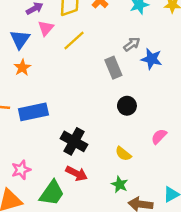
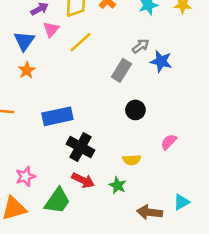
gray rectangle: (113, 68) -> (121, 70), turned 55
blue rectangle: (33, 112) -> (57, 116), moved
yellow semicircle: (123, 154) -> (132, 160), turned -42
green star: (120, 184) -> (118, 185), moved

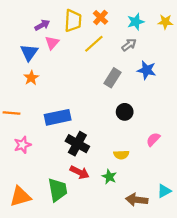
yellow line: (80, 42) -> (94, 44), moved
gray arrow: (141, 46) -> (129, 45), moved
pink star: (25, 176) -> (22, 145), moved
green trapezoid: (57, 201) -> (58, 190), turned -45

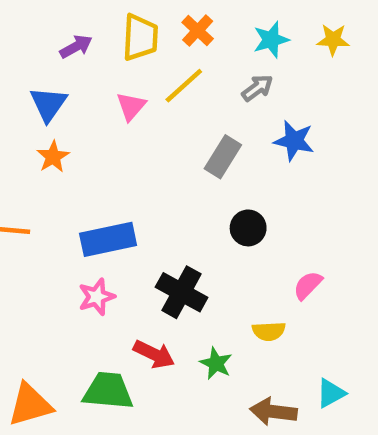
pink triangle: (52, 43) -> (131, 106), moved
black cross: (77, 144) -> (182, 292), moved
pink star: (22, 145) -> (97, 297), moved
yellow semicircle: (121, 155) -> (269, 331), moved
green trapezoid: (58, 190) -> (108, 391), turned -75

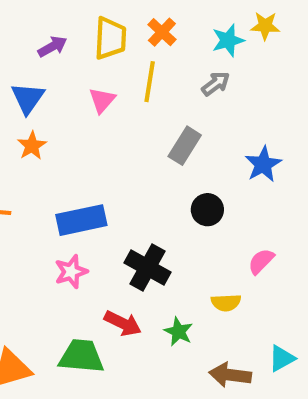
yellow star: (333, 40) -> (265, 26), moved
yellow line: (184, 86) -> (150, 82), turned -39
blue star: (294, 141) -> (263, 164), moved, turned 30

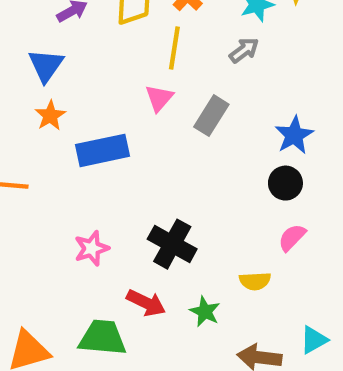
pink triangle: (102, 100) -> (159, 98), moved
black circle: (207, 210) -> (285, 183), moved
blue rectangle: (81, 220) -> (103, 150), moved

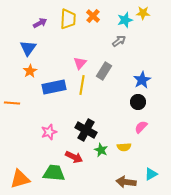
yellow line: (174, 48) -> (82, 85), moved
green star: (205, 312) -> (101, 150), moved

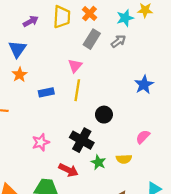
gray rectangle: (104, 71) -> (92, 39), moved
blue rectangle: (54, 87) -> (46, 92), size x0.6
black circle: (138, 102) -> (104, 115), moved

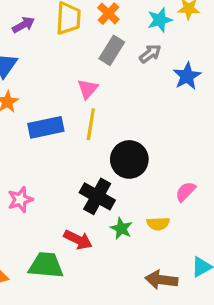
blue star: (144, 85) -> (187, 76), moved
blue rectangle: (46, 92) -> (46, 127), size x1.5
black circle: (104, 115) -> (129, 159), size x1.5
pink star: (41, 142) -> (20, 200), moved

